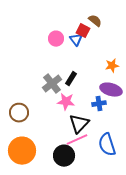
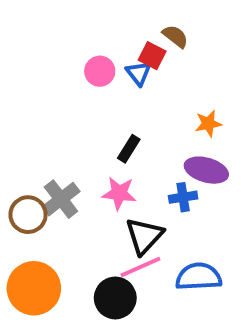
gray cross: (52, 84) -> (61, 199), moved
blue semicircle: (107, 145) -> (199, 277), turned 105

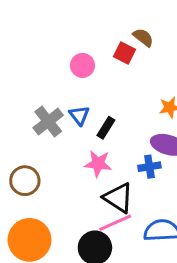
blue triangle: (139, 73) -> (79, 115), moved
gray cross: (61, 199) -> (48, 121), moved
black triangle: (144, 236) -> (118, 198), turned -40

